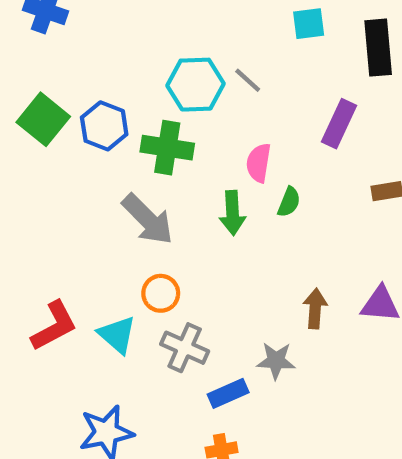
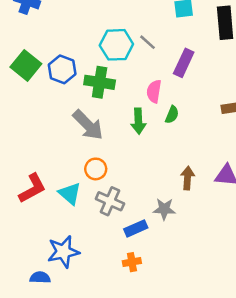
purple rectangle: (339, 124) -> (184, 63), moved

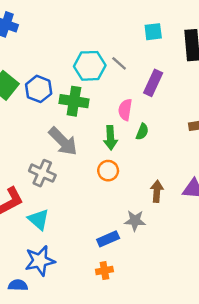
orange circle: (96, 169) -> (108, 171), moved
cyan triangle: (70, 194) -> (39, 219), moved
gray cross: (110, 201) -> (42, 173), moved

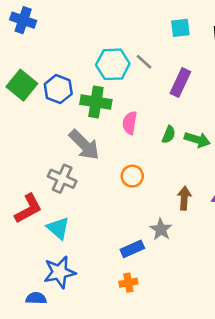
pink semicircle: (125, 110) -> (130, 123), moved
green arrow: (111, 138) -> (197, 140), moved, turned -70
gray star: (135, 221) -> (161, 229), turned 30

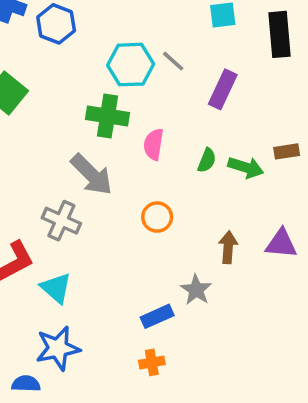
blue hexagon: (58, 89) -> (56, 24), moved

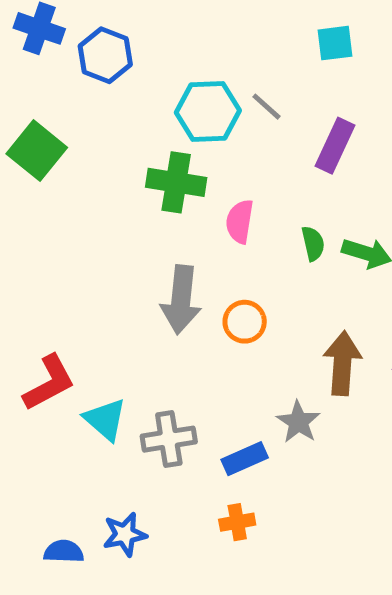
green semicircle: (207, 160) -> (313, 243), turned -35
gray arrow: (92, 174) -> (181, 300), moved, turned 51
gray cross: (61, 221) -> (169, 439), moved, turned -33
brown arrow: (228, 247) -> (342, 363), size x1.4
blue star: (58, 348) -> (125, 534), moved, size x0.7

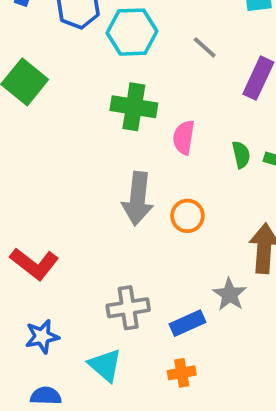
cyan hexagon: (208, 111) -> (132, 32), moved
red L-shape: (49, 383) -> (34, 264), turned 66
cyan triangle: (105, 419) -> (105, 365), moved
blue star: (125, 534) -> (42, 336), moved

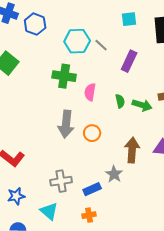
cyan hexagon: (132, 32) -> (77, 41), moved

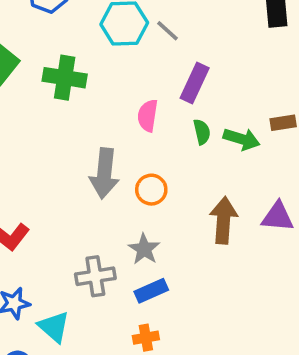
purple rectangle: (129, 61) -> (195, 83), moved
green cross: (64, 76) -> (65, 78), moved
gray star: (114, 174) -> (144, 249), moved
cyan triangle: (49, 211) -> (54, 327), moved

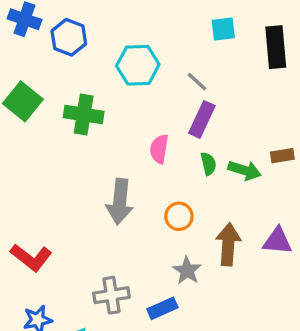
gray line: (168, 31) -> (197, 82), moved
orange circle: (151, 190) -> (179, 216), moved
gray star: (144, 249) -> (187, 271), moved

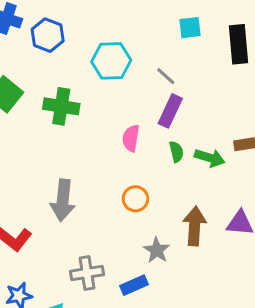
gray arrow: (120, 202) -> (63, 200), moved
orange circle: (179, 216) -> (135, 199), moved

